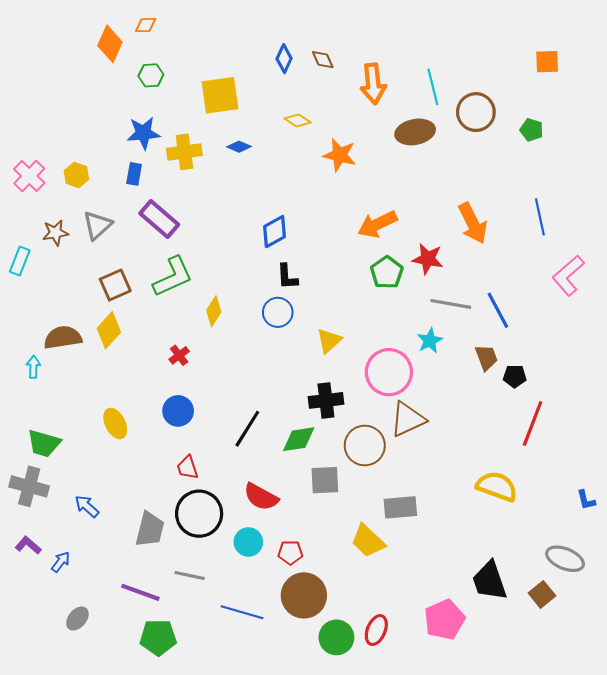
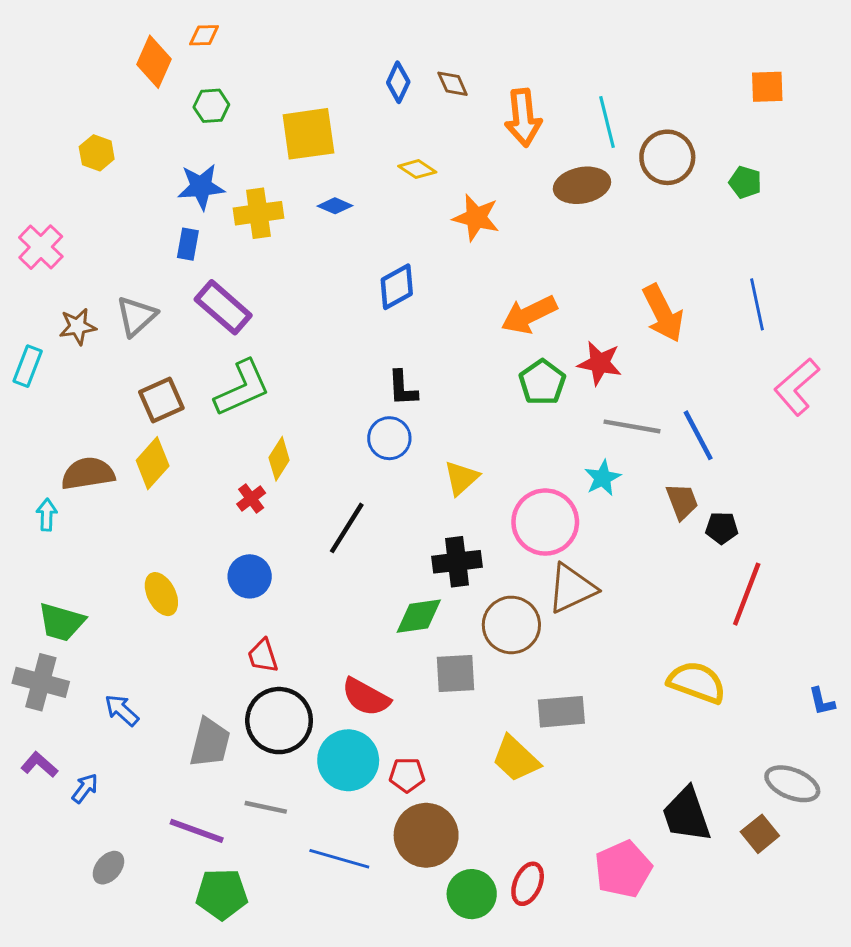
yellow hexagon: (76, 175) -> (97, 153), moved
blue diamond: (275, 232) -> (397, 287), moved
yellow diamond: (214, 311) -> (279, 459), moved
black line: (247, 429) -> (347, 528), moved
cyan circle: (248, 542) -> (348, 760), size x1.5

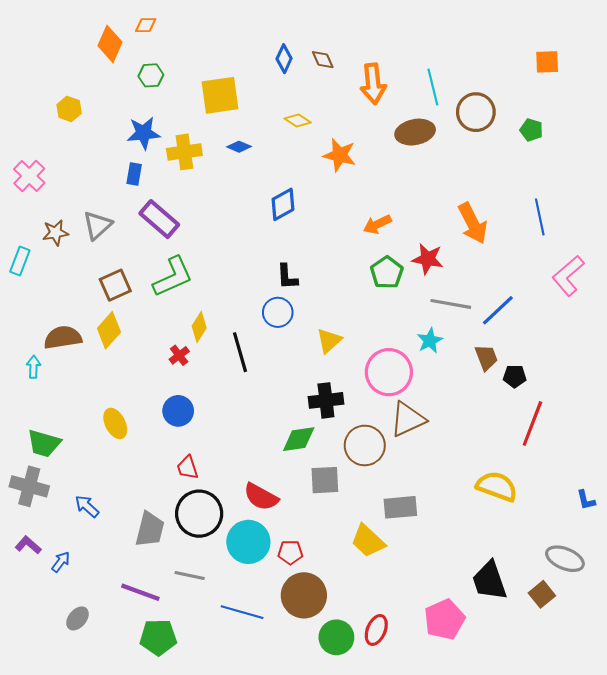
orange arrow: (529, 315) -> (377, 224), size x0.7
blue line: (698, 435) -> (498, 310), turned 75
black line: (347, 528) -> (240, 352), moved, turned -48

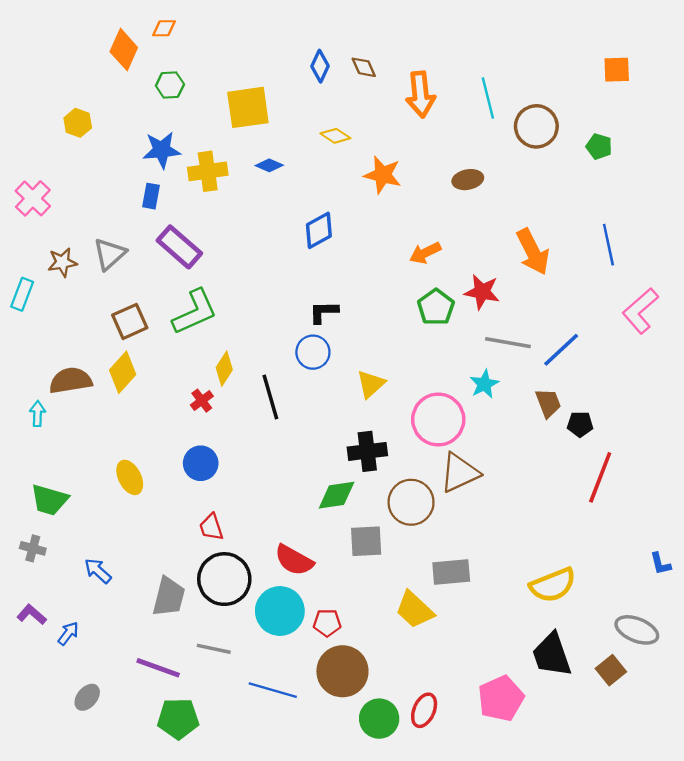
brown ellipse: (415, 132) -> (468, 180), moved, size x0.7
black L-shape: (287, 277) -> (324, 312), turned 92
gray cross: (29, 486) -> (33, 548), size x0.6
yellow semicircle: (497, 486) -> (553, 585), moved, turned 138

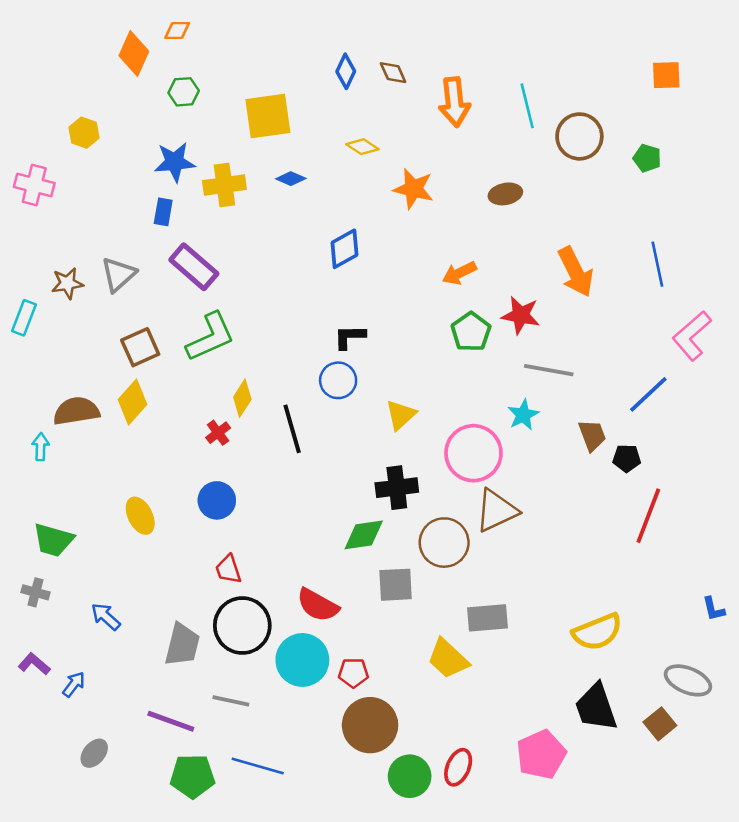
pink cross: (33, 198) -> (34, 185), moved, turned -30
blue line: (561, 350) -> (648, 394), moved
blue line: (273, 690) -> (258, 766), moved

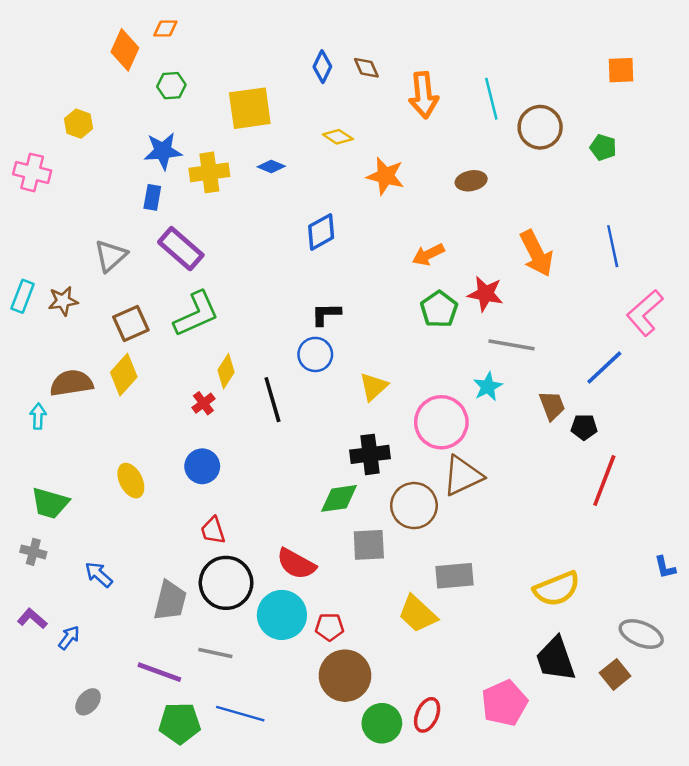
brown star: (67, 283) -> (63, 301), moved

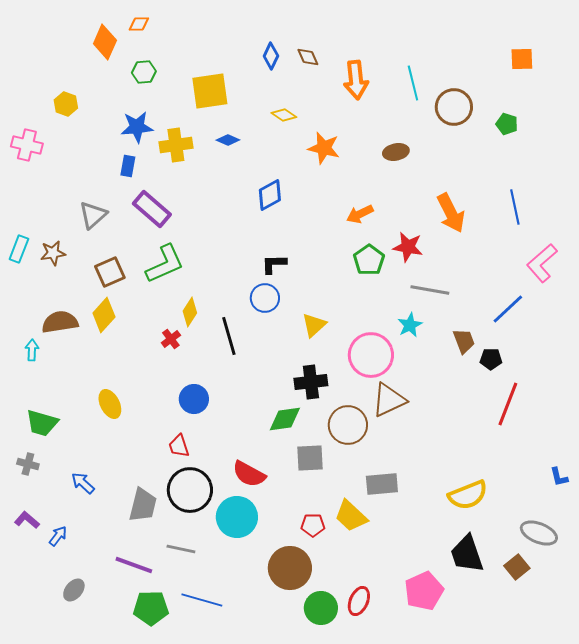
blue circle: (202, 466) -> (194, 399), moved
red pentagon: (330, 627) -> (313, 525), moved

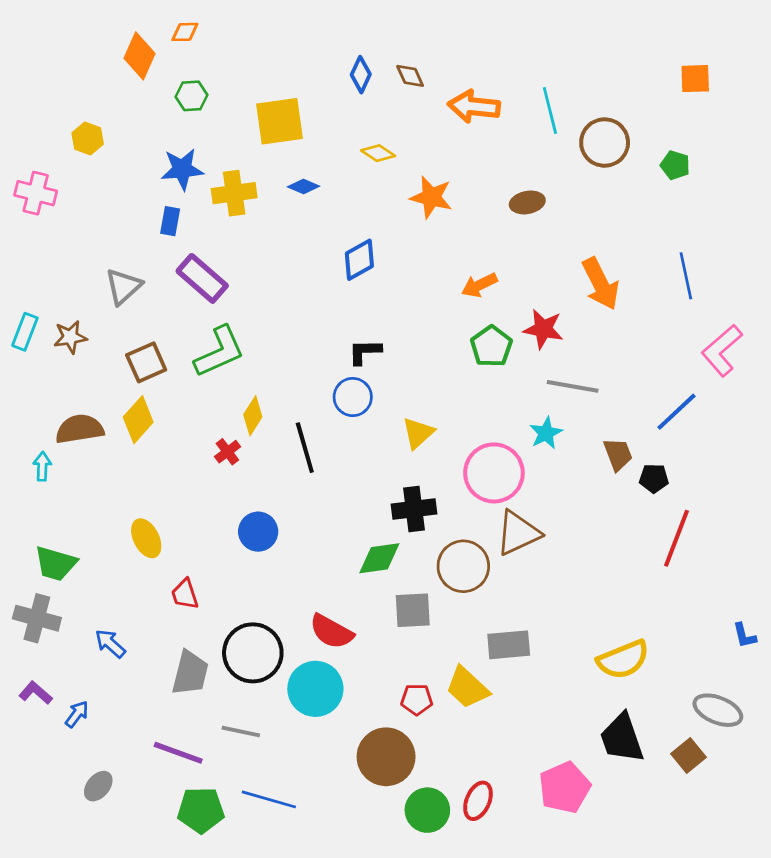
orange arrow: (356, 80) -> (474, 107), turned 102
red trapezoid: (179, 446) -> (185, 594), moved
gray cross: (28, 464) -> (37, 618), size x1.6

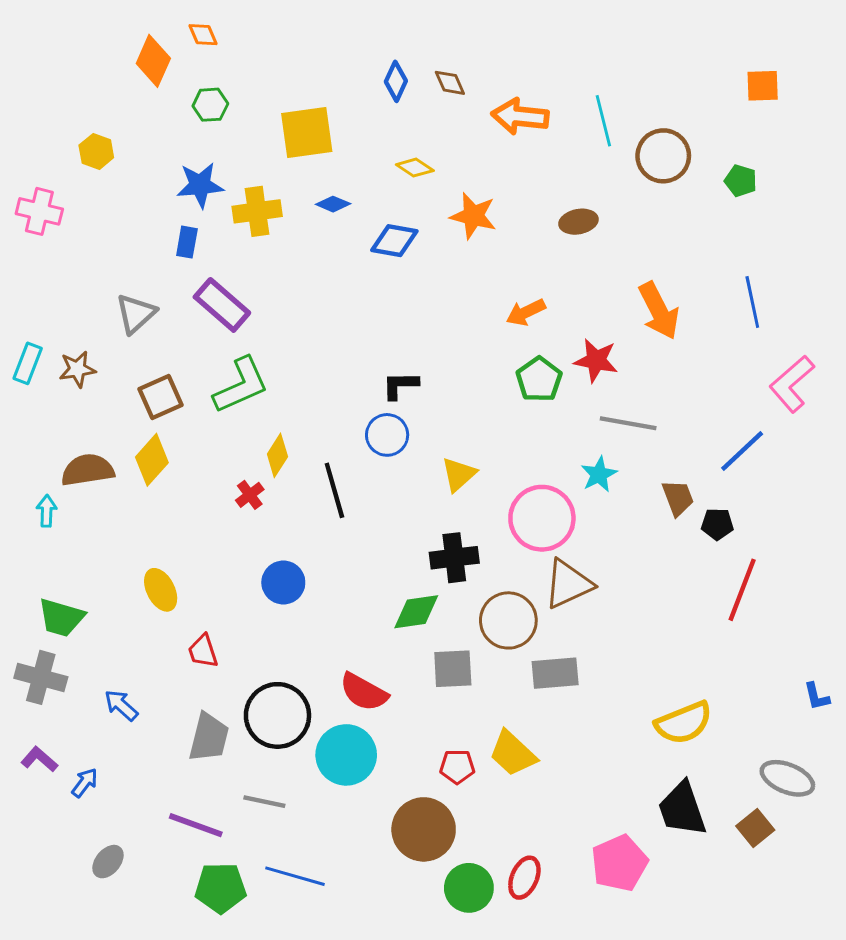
orange diamond: (185, 32) -> (203, 35), turned 68
blue diamond: (359, 260) -> (394, 241), moved, turned 39
gray rectangle: (509, 645) -> (555, 673), moved

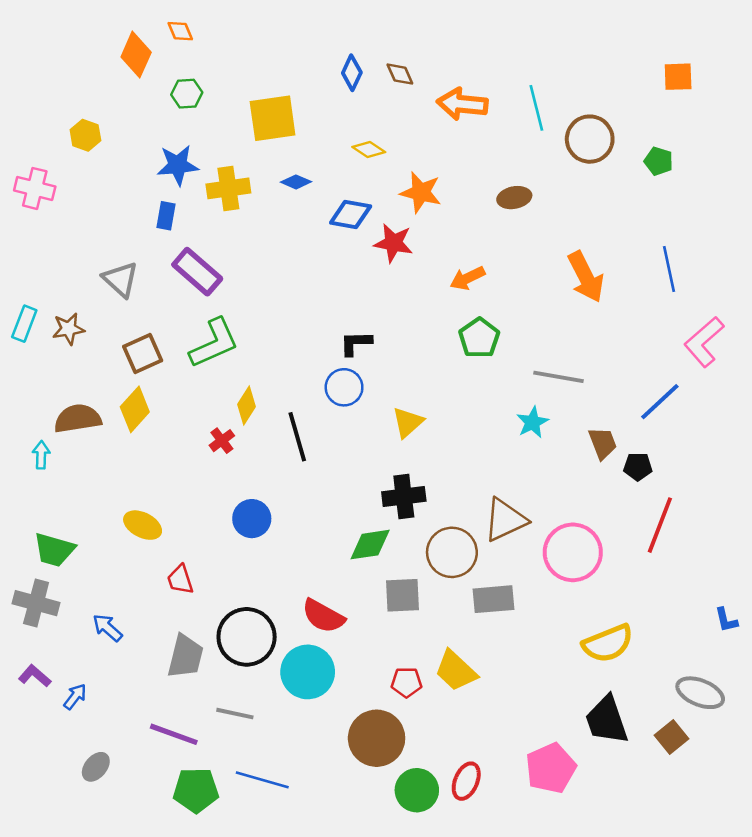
gray triangle: (136, 314) -> (120, 279), turned -36
red star: (596, 360) -> (393, 243), moved
pink circle: (542, 518) -> (573, 552), moved
yellow ellipse: (161, 590) -> (143, 525), turned -36

